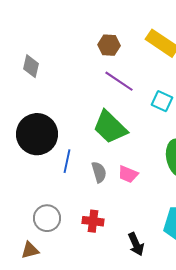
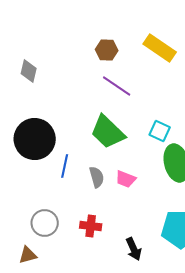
cyan square: (162, 101) -> (160, 131), moved

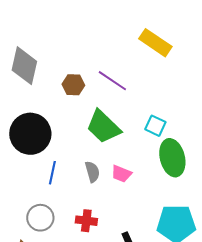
brown hexagon: (107, 50) -> (73, 85), moved
gray diamond: (29, 71) -> (24, 66), size x1.6
blue line: (65, 166) -> (52, 173), moved

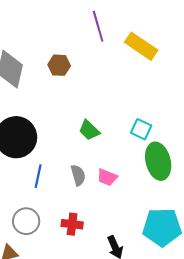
purple line: (112, 81) -> (98, 26), moved, turned 40
brown hexagon: (73, 85) -> (59, 65), moved
green trapezoid: (103, 127) -> (89, 130), size x0.6

